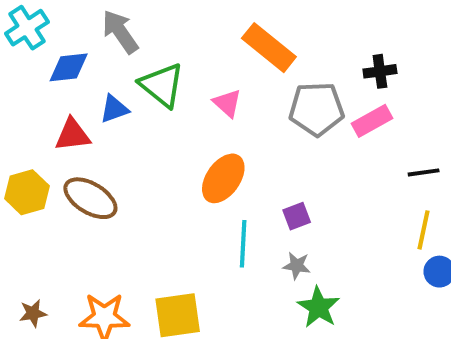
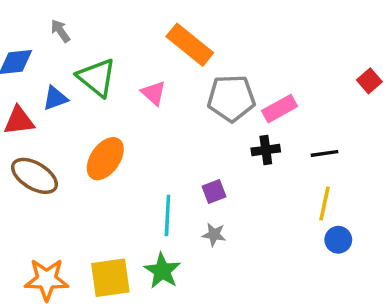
gray arrow: (120, 32) -> (60, 31), size x0.6
black cross: (380, 71) -> (266, 150), moved
orange ellipse: (223, 178) -> (105, 159), moved
green star: (318, 307) -> (162, 271), moved

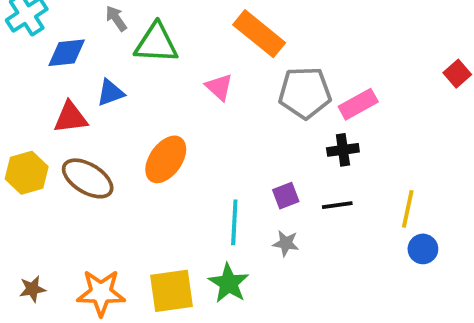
green triangle: (97, 78) -> (156, 43), moved, turned -36
black line: (324, 153) -> (337, 205), moved

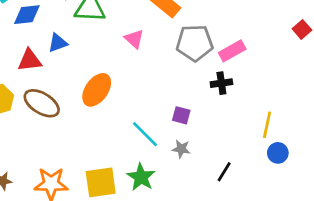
purple square: (286, 196) -> (181, 115), turned 36
black line: (337, 205) -> (224, 172), moved, turned -50
cyan line: (234, 222) -> (145, 134), turned -48

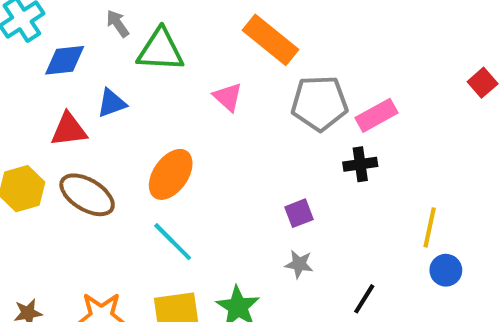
purple square: (181, 115) -> (299, 213), turned -36
cyan line: (145, 134) -> (173, 242), moved

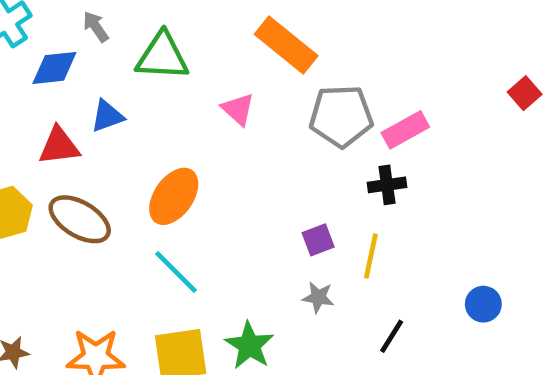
gray arrow: (118, 24) -> (96, 27), moved
yellow line: (430, 227) -> (371, 256), moved

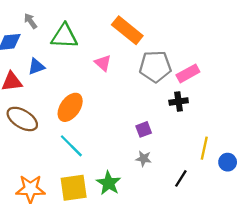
yellow line: (371, 256) -> (204, 148), moved

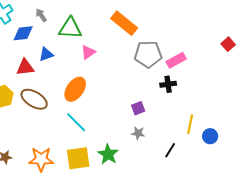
pink triangle: (103, 63) -> (88, 52), moved, turned 42

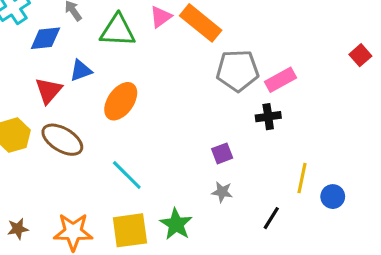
pink triangle: (88, 52) -> (161, 17), moved
red triangle: (25, 67) -> (49, 91), turned -42
orange ellipse: (75, 89) -> (121, 101), moved

